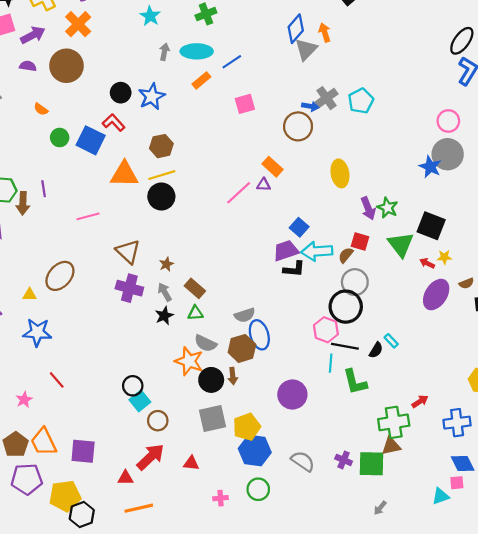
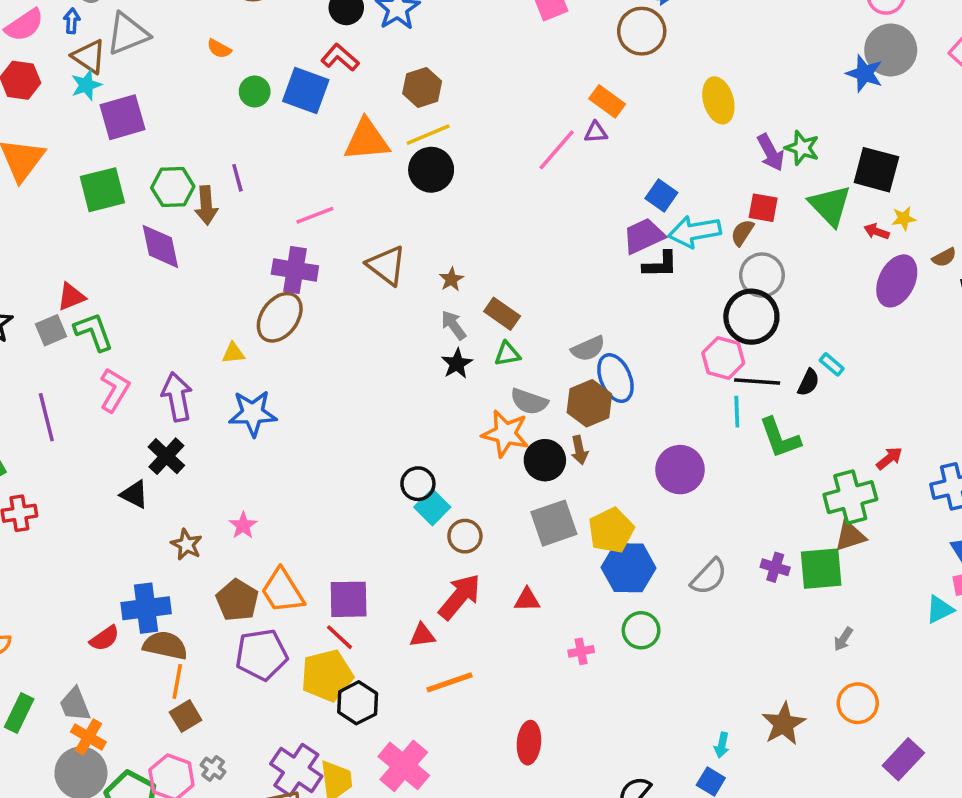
purple cross: (129, 288) -> (295, 270), moved
red line: (57, 380) -> (339, 637), moved
gray semicircle: (303, 461) -> (709, 577), turned 105

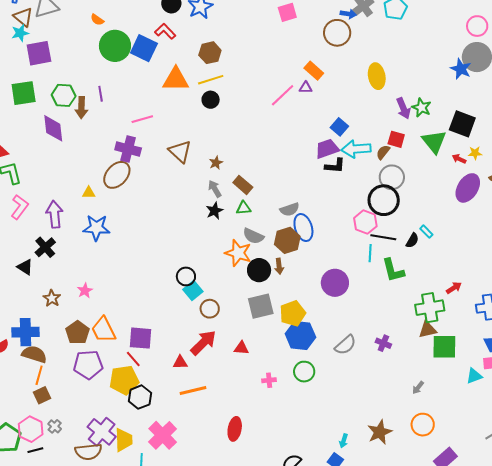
green circle: (255, 91) -> (115, 46), size x1.8
black circle: (431, 170) -> (211, 100), size x0.7
green square: (821, 569) -> (444, 347), moved

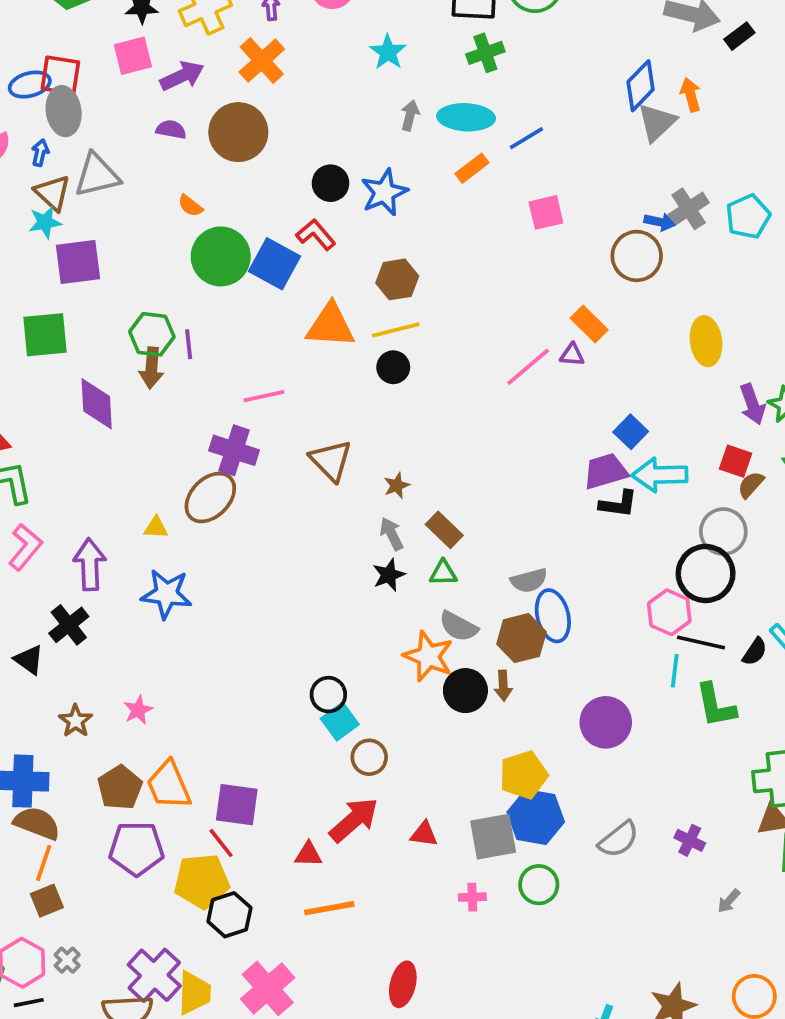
green hexagon: (64, 95) -> (152, 334), moved
brown semicircle: (383, 152) -> (751, 485), moved
gray square: (261, 306) -> (493, 837), moved
gray arrow: (418, 388) -> (729, 901), moved

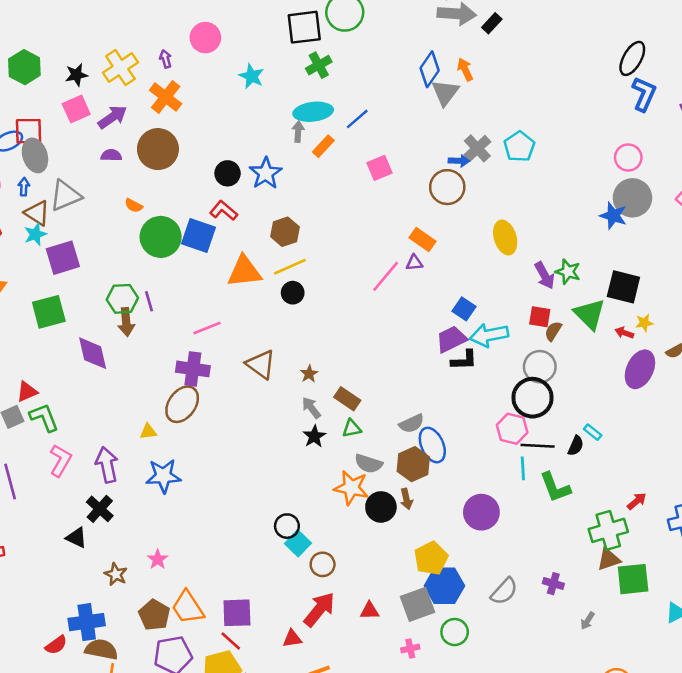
gray arrow: (410, 115) -> (298, 132), moved

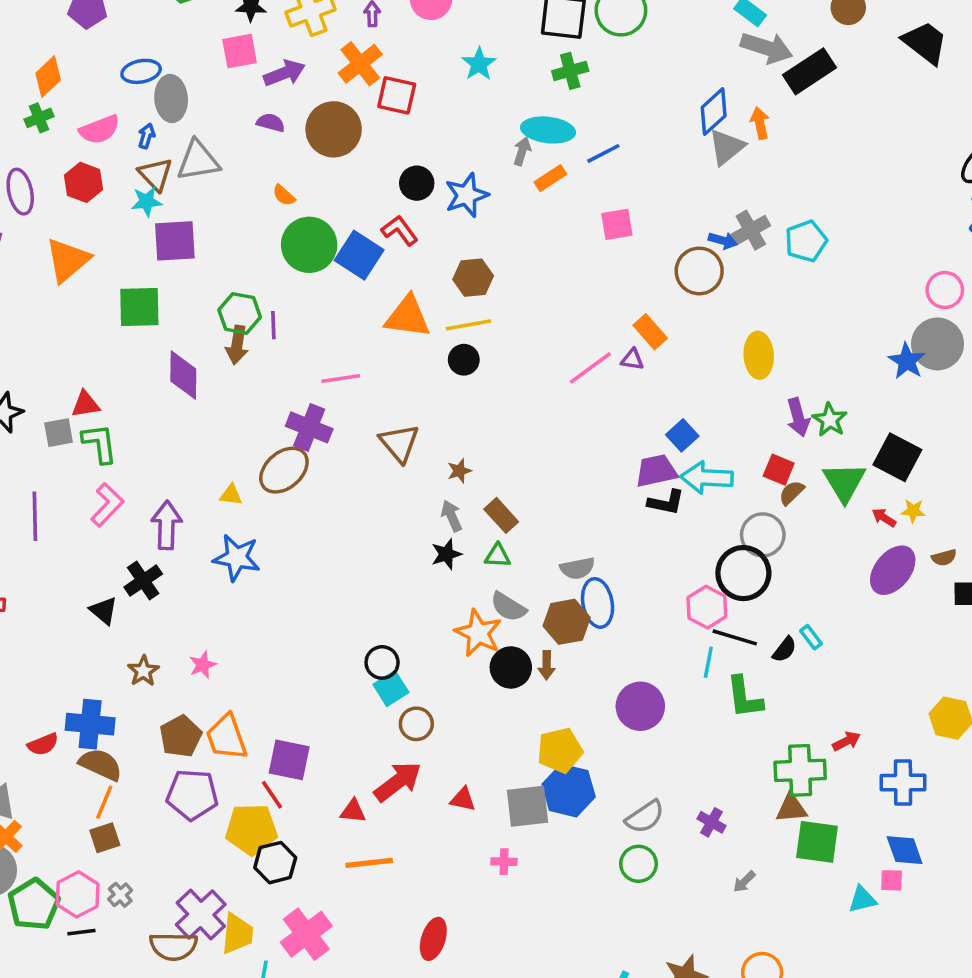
black rectangle: (492, 23) -> (809, 71), size x1.8
red square: (28, 131) -> (397, 95), moved
green circle: (455, 632) -> (639, 864), moved

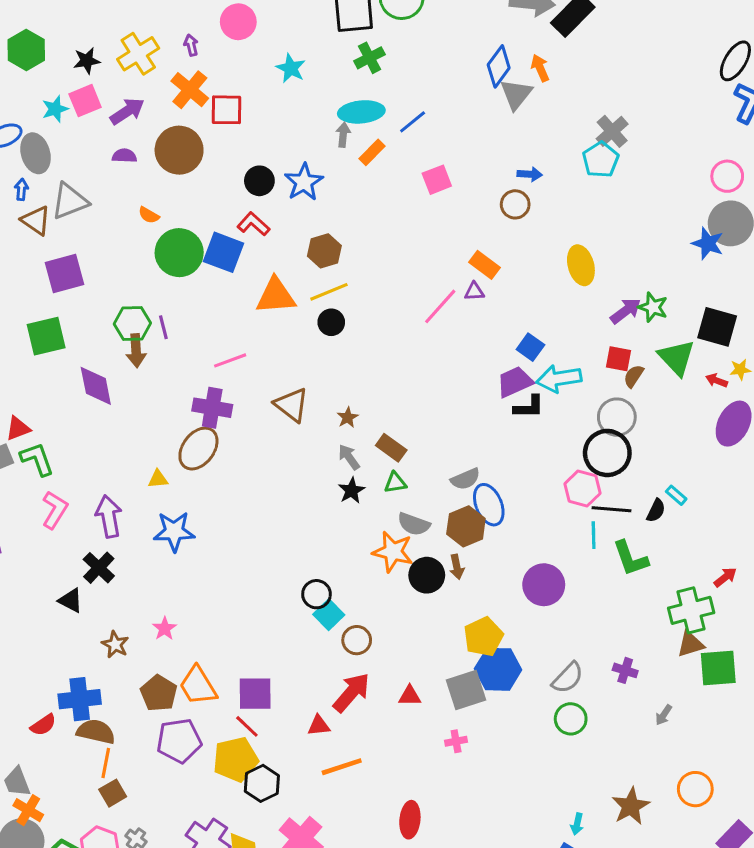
cyan star: (147, 202) -> (55, 109), moved
gray cross: (751, 230) -> (612, 131), moved
brown circle: (699, 271) -> (515, 204), size x0.7
purple arrow: (798, 417) -> (626, 311), turned -100

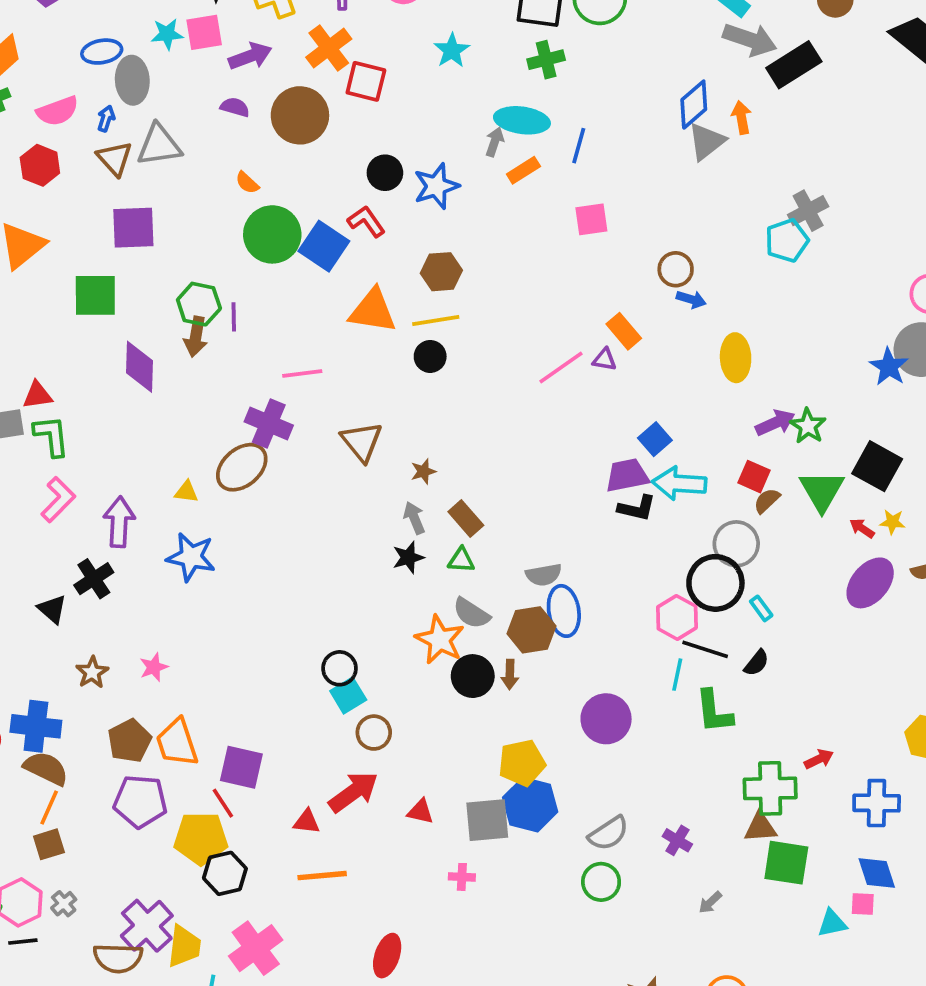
blue line: (413, 122) -> (579, 146), turned -48
blue arrow: (530, 174) -> (691, 299), moved
cyan rectangle: (676, 495) -> (761, 608), moved

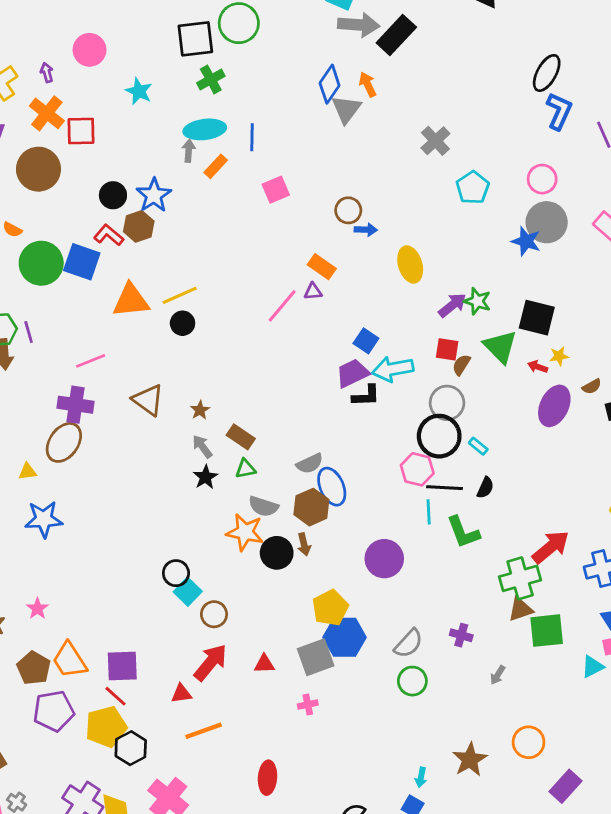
cyan pentagon: (787, 240) -> (473, 188), moved
brown hexagon: (441, 272) -> (139, 226), moved
red arrow: (819, 759) -> (551, 547), size x1.8

